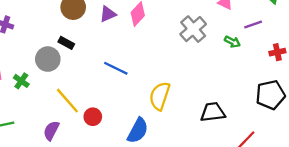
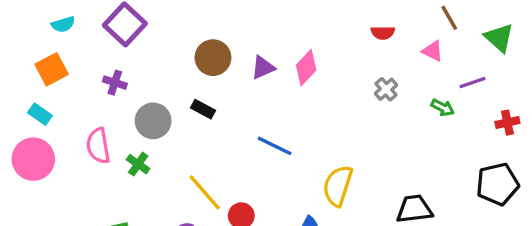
gray cross: (193, 29) -> (386, 89), size x0.6
gray circle: (48, 59) -> (153, 121), moved

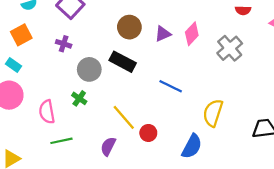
gray cross: (386, 89) -> (230, 48), moved, size x1.6
black rectangle: (203, 109) -> (123, 62), size x1.6
pink semicircle: (98, 146) -> (47, 112), moved

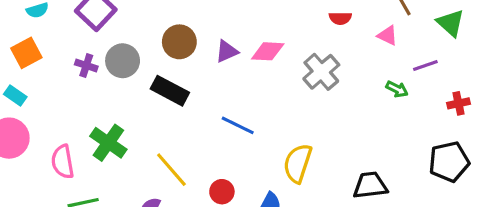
pink diamond: (192, 34) -> (268, 51), turned 50
gray circle: (89, 69) -> (123, 61), moved
green cross: (79, 98) -> (108, 143), size x1.6
red circle: (148, 133) -> (222, 192), moved

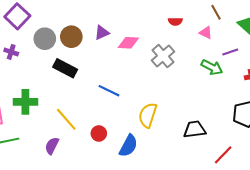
purple triangle: (227, 51) -> (102, 33), moved
gray circle: (123, 61) -> (45, 39), moved
green arrow: (397, 89) -> (212, 67), size x1.5
green cross: (108, 143) -> (25, 102), turned -35

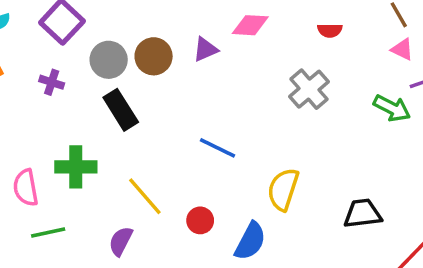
pink triangle: (206, 33) -> (402, 49), moved
pink diamond: (128, 43) -> (250, 25), moved
black rectangle: (65, 68) -> (121, 110), moved, turned 30

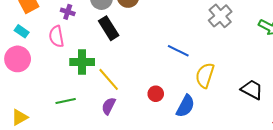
blue line: (217, 148) -> (178, 51), moved
pink semicircle: (26, 188) -> (56, 36), moved
yellow line: (145, 196) -> (109, 79), moved
black trapezoid: (363, 214) -> (252, 90), turned 35

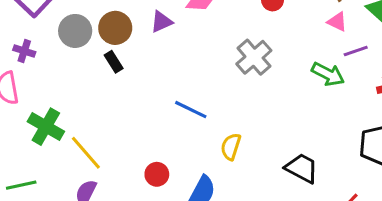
black rectangle: (109, 28) -> (114, 62), moved, size x0.6
green cross: (82, 62) -> (46, 127), turned 30
yellow semicircle: (205, 75) -> (231, 147), size x0.7

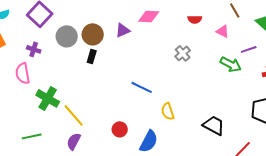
pink triangle: (337, 22) -> (223, 31), moved
gray cross: (254, 57) -> (183, 53), size x0.7
black rectangle: (114, 62) -> (92, 56), turned 48
yellow semicircle: (231, 147) -> (168, 111), turned -36

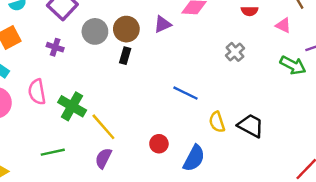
pink semicircle: (23, 73) -> (37, 92), moved
black trapezoid: (214, 125) -> (251, 126), moved

